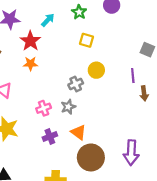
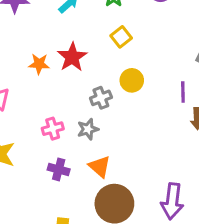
yellow square: (87, 40) -> (121, 37), turned 32
red star: (30, 41) -> (72, 57), moved
purple cross: (50, 136) -> (59, 169), turned 32

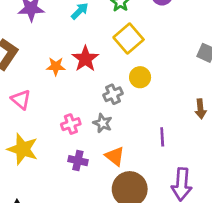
yellow square: (121, 37) -> (129, 38), size x1.5
purple line: (183, 92) -> (162, 137), moved
gray star: (88, 129) -> (103, 123), turned -30

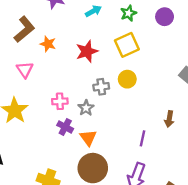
orange star: (56, 66) -> (48, 44), moved
purple line: (162, 137) -> (142, 138), moved
purple cross: (78, 161) -> (65, 127), moved

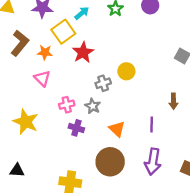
yellow square: (127, 45) -> (63, 32), moved
pink triangle: (25, 70) -> (42, 78), moved
orange triangle: (88, 138) -> (117, 129), moved

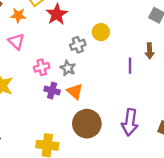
brown arrow: (173, 101) -> (150, 51), moved
purple line: (152, 124) -> (130, 66), moved
orange triangle: (117, 129) -> (75, 91), moved

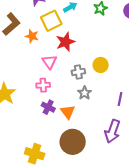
pink triangle: (16, 42) -> (49, 62), moved
gray star: (68, 68) -> (84, 93), moved
purple arrow: (130, 122) -> (112, 131), moved

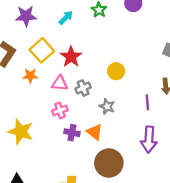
yellow square: (51, 21) -> (42, 50), moved
orange star: (32, 36) -> (30, 76), moved
pink triangle: (49, 62) -> (60, 83), turned -35
gray cross: (78, 72) -> (83, 88), moved

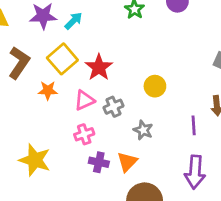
cyan arrow: (66, 18) -> (73, 21), moved
pink triangle: (60, 83) -> (84, 100), turned -30
orange triangle: (95, 132) -> (127, 162), turned 36

